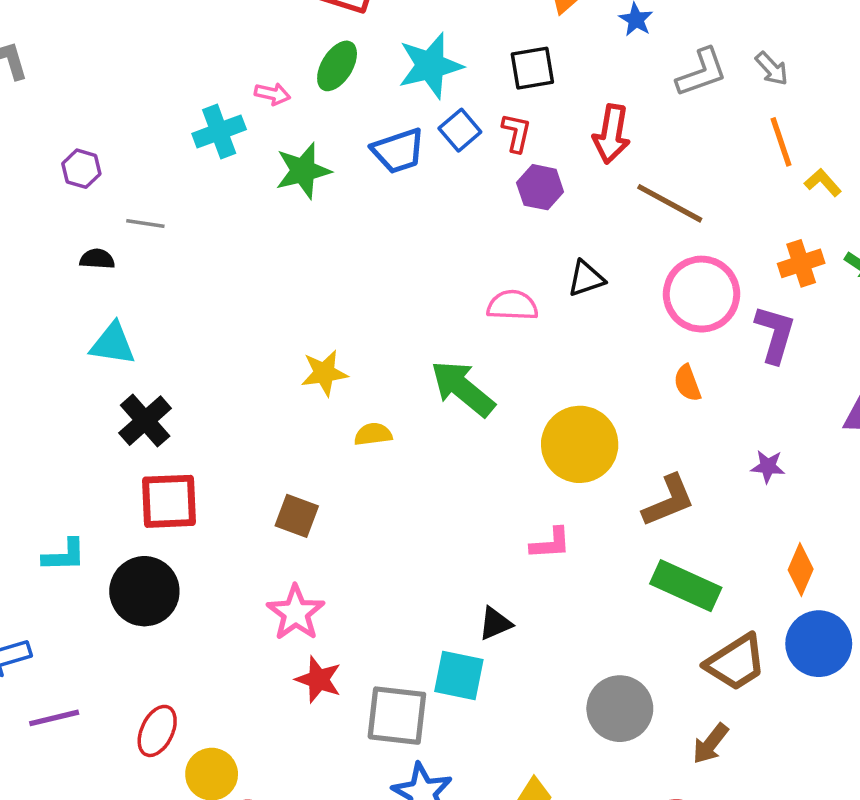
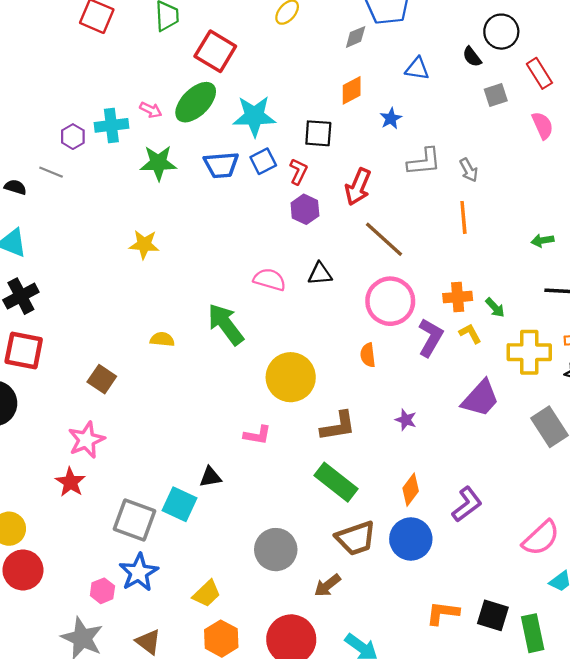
green ellipse: (337, 66) -> (196, 102), size x1.4
purple hexagon: (81, 169) -> (73, 137), moved
yellow L-shape: (823, 182) -> (470, 334), moved
yellow star: (324, 373) -> (144, 244), moved
red star: (318, 680) -> (70, 482), moved

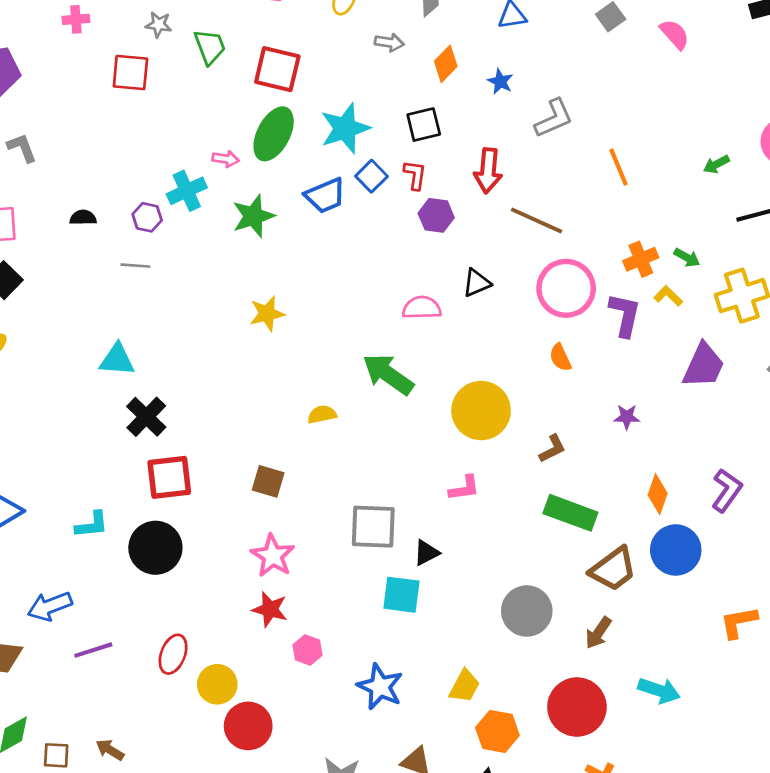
gray arrow: (469, 170) -> (389, 42), moved, turned -35
black semicircle: (15, 187) -> (83, 218), moved
brown L-shape: (338, 426) -> (552, 449), size x0.7
gray square: (134, 520) -> (373, 527), moved
pink hexagon: (102, 591) -> (308, 650), moved

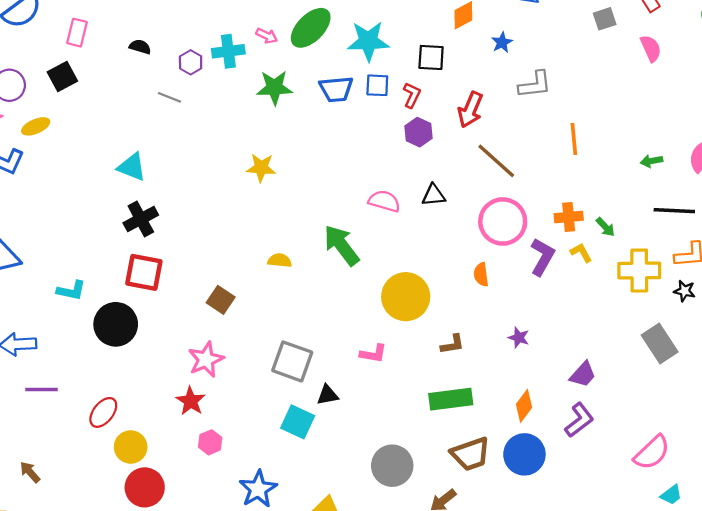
blue square: (372, 176) -> (377, 85), turned 30
purple trapezoid: (703, 366) -> (583, 374), moved, size x0.7
green rectangle: (570, 513) -> (451, 399), turned -45

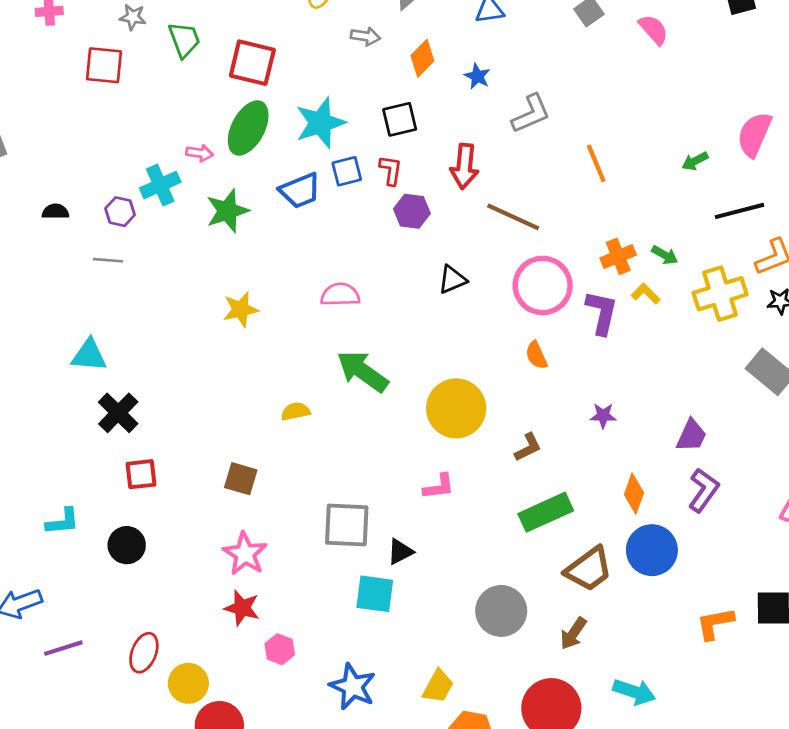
pink semicircle: (384, 201) -> (340, 295), moved
red square: (144, 272) -> (141, 474), size x0.7
black circle: (116, 324) -> (127, 545), size x0.7

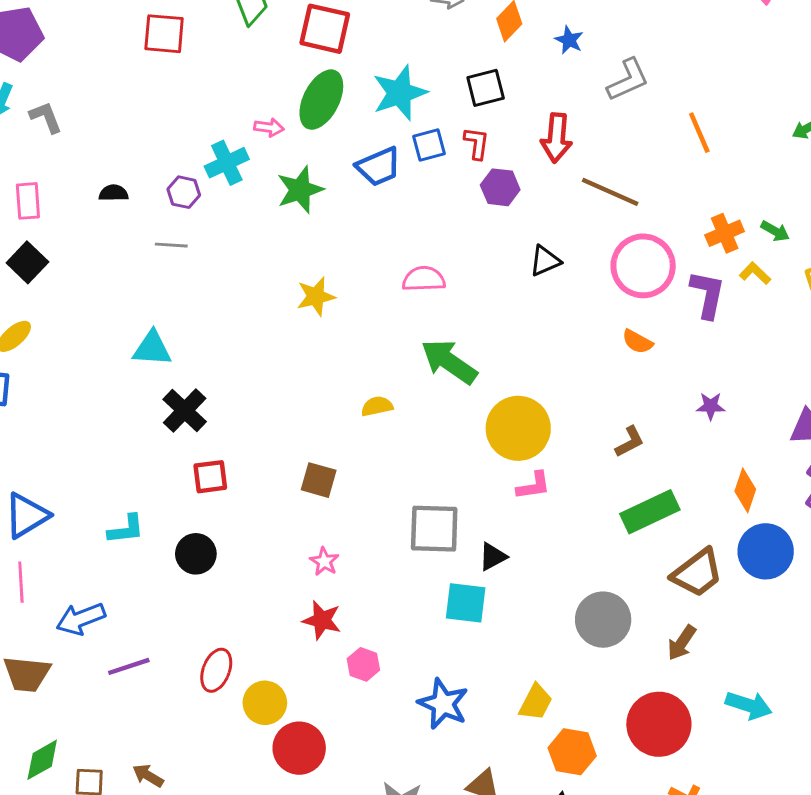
orange semicircle: (536, 355) -> (637, 342), turned -36
yellow circle: (456, 408) -> (518, 428), moved
pink star: (245, 554) -> (324, 561), size x0.6

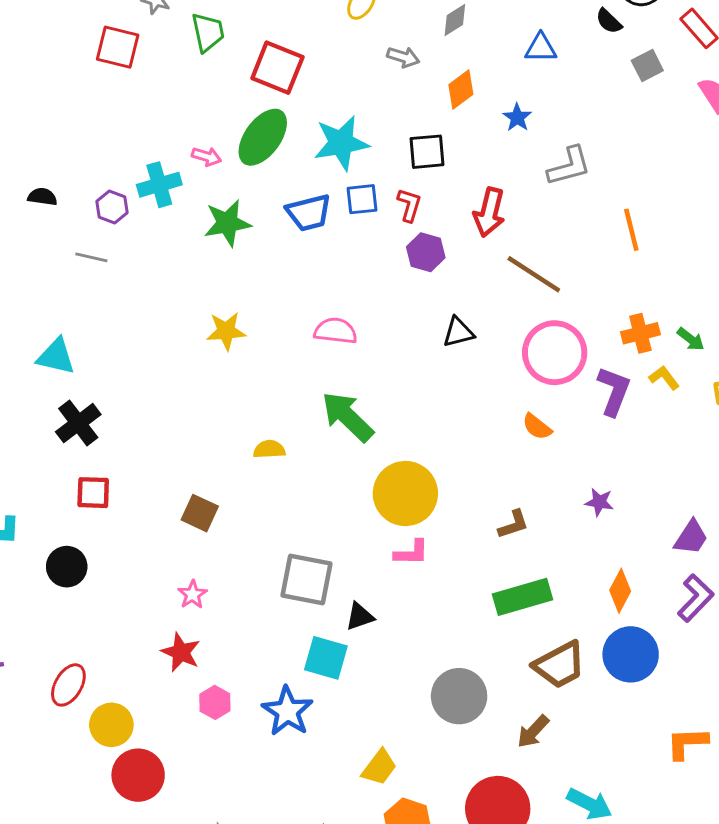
blue star: (443, 704) -> (287, 711), moved

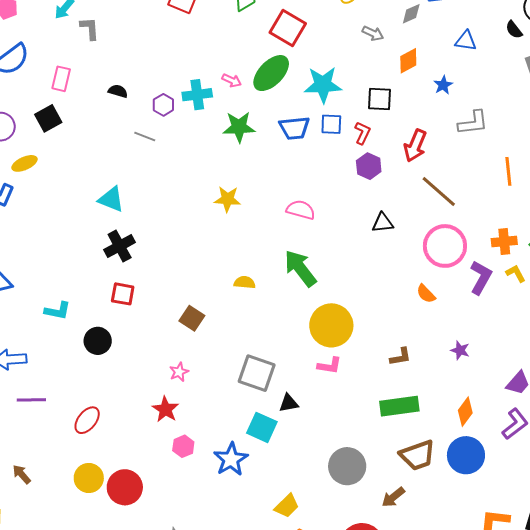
yellow circle: (111, 725) -> (89, 478), moved

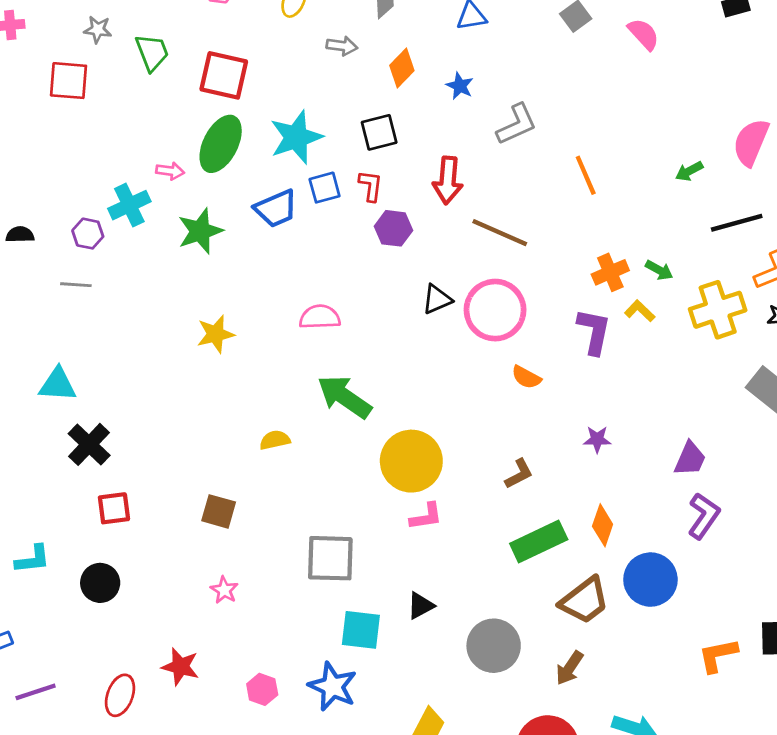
pink circle: (445, 246) -> (495, 310), moved
black triangle: (289, 403) -> (421, 606), moved
red star: (165, 409) -> (180, 667), moved
orange diamond: (465, 412) -> (603, 525), moved

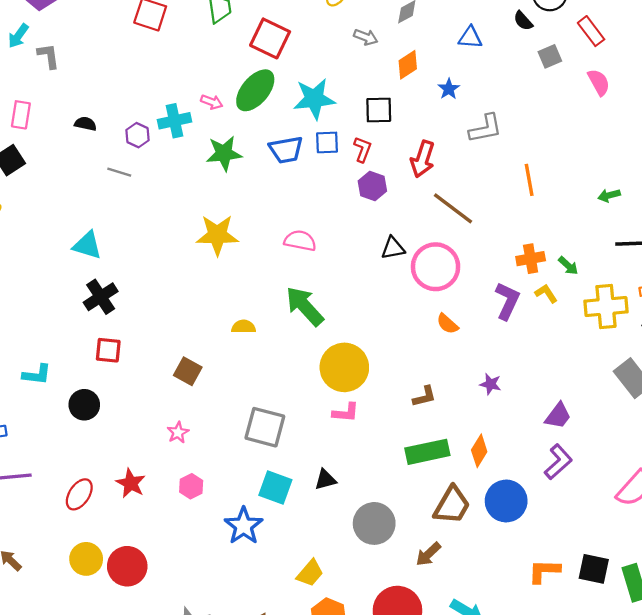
yellow star: (216, 334) -> (217, 235), size x1.4
brown trapezoid: (585, 600) -> (452, 505), turned -36
pink hexagon: (262, 689) -> (191, 486), moved

